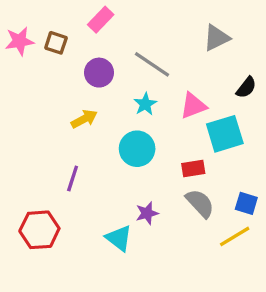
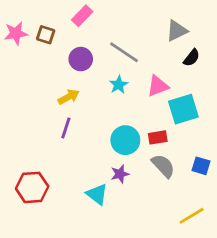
black semicircle: (246, 87) -> (192, 58), moved
cyan circle: (137, 149) -> (125, 140), moved
purple line: (73, 179) -> (66, 128), moved
yellow line: (235, 236) -> (192, 216), moved

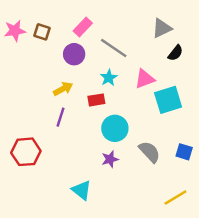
pink rectangle: (82, 16) -> (83, 27), moved
red rectangle: (158, 137) -> (96, 100), moved
red hexagon: (32, 187) -> (26, 152), moved
cyan triangle: (97, 194) -> (82, 190), moved

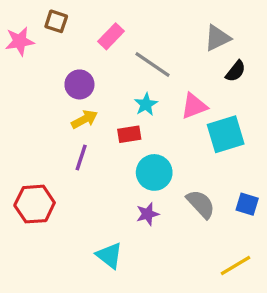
brown square: (42, 32) -> (56, 21), moved
purple circle: (74, 54) -> (79, 84), moved

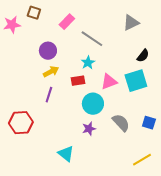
black semicircle: (236, 71) -> (143, 56), moved
pink triangle: (194, 106) -> (109, 82), moved

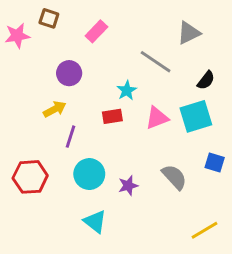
gray line: (92, 39) -> (156, 62), moved
yellow arrow: (51, 72) -> (55, 109), moved
cyan circle: (93, 104) -> (89, 174), moved
blue square: (149, 123) -> (215, 163), moved

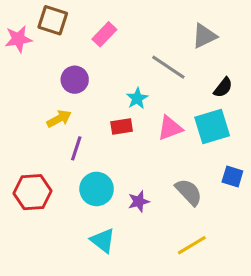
brown square: (49, 18) -> (53, 20), size x1.4
yellow line: (205, 230) -> (192, 245), moved

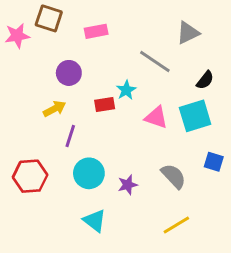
pink rectangle: (104, 34) -> (96, 31), turned 35
red rectangle: (122, 127) -> (105, 104), moved
pink triangle: (170, 128) -> (156, 117), turned 40

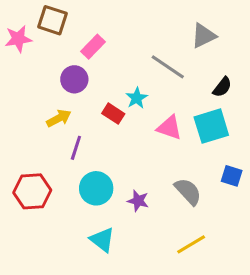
pink rectangle: (96, 31) -> (93, 47), moved, turned -35
red rectangle: (105, 104) -> (113, 114), turned 42
purple star: (128, 185) -> (138, 201), turned 30

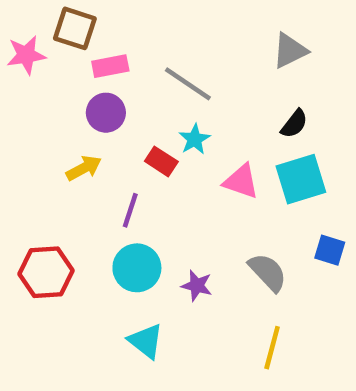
pink rectangle: (93, 47) -> (110, 66), moved, turned 35
gray line: (168, 67) -> (188, 84), moved
black semicircle: (222, 87) -> (294, 124), moved
purple line: (76, 148) -> (130, 210), moved
yellow line: (191, 244) -> (272, 348), turned -44

